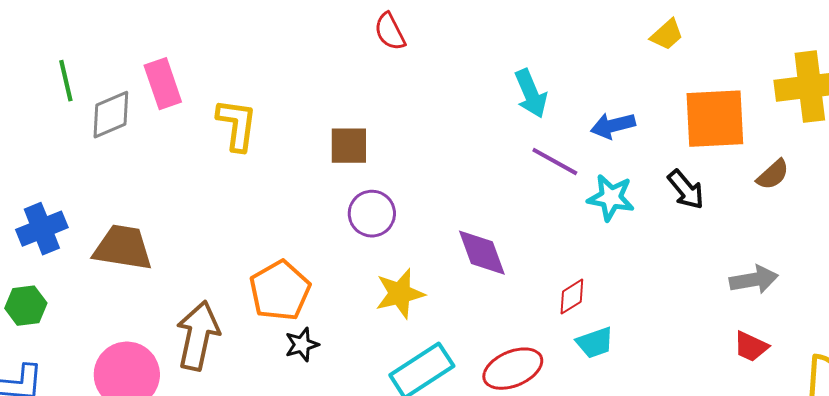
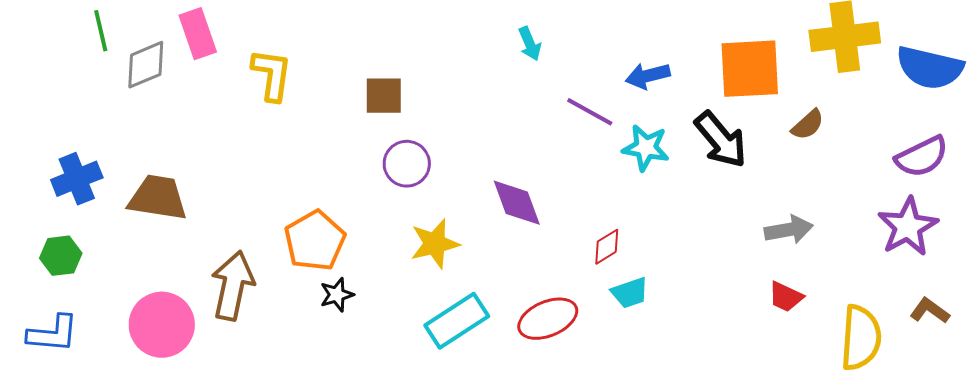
cyan arrow: (531, 94) -> (530, 44), moved, size x0.7
black arrow: (686, 190) -> (721, 140), size x1.4

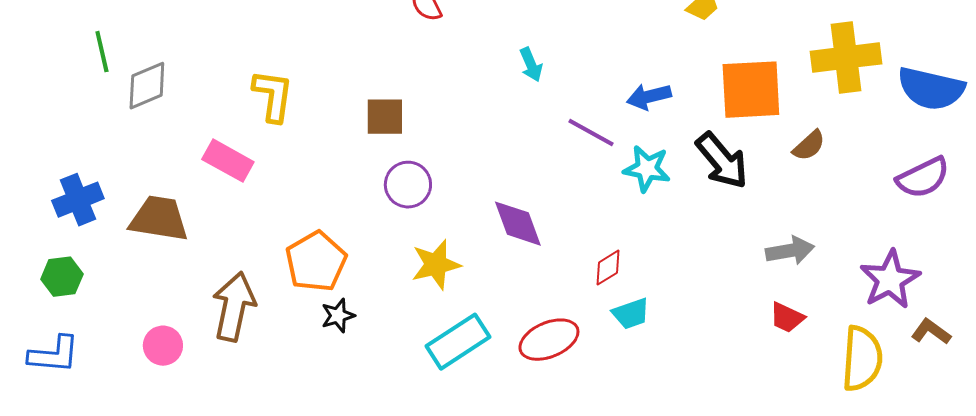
pink rectangle: (198, 34) -> (228, 161), moved, turned -42
purple star: (908, 227) -> (890, 280), moved
pink circle: (162, 325) -> (163, 346), size x0.6

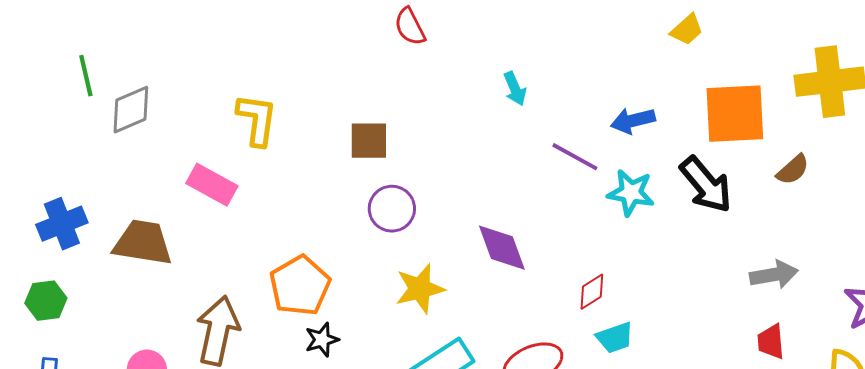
red trapezoid: (787, 318) -> (771, 342), turned 60

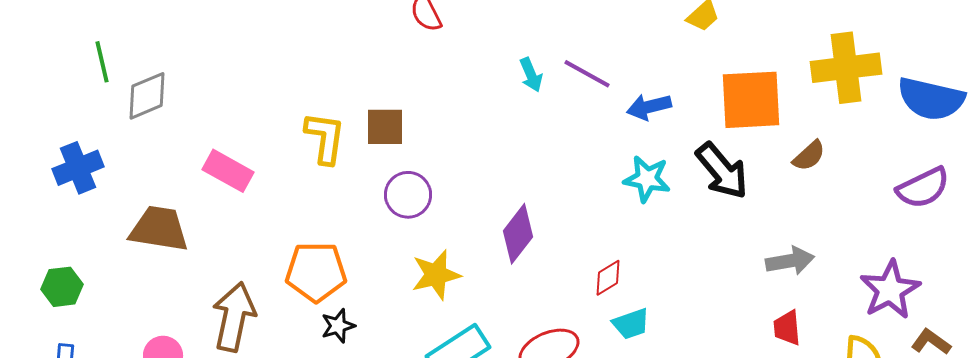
yellow L-shape: (257, 120) -> (325, 138), moved
purple line: (575, 157) -> (587, 74), moved
blue cross: (62, 224) -> (78, 168), moved
purple diamond: (502, 248) -> (518, 234), turned 58
orange pentagon: (300, 286) -> (316, 272), turned 30

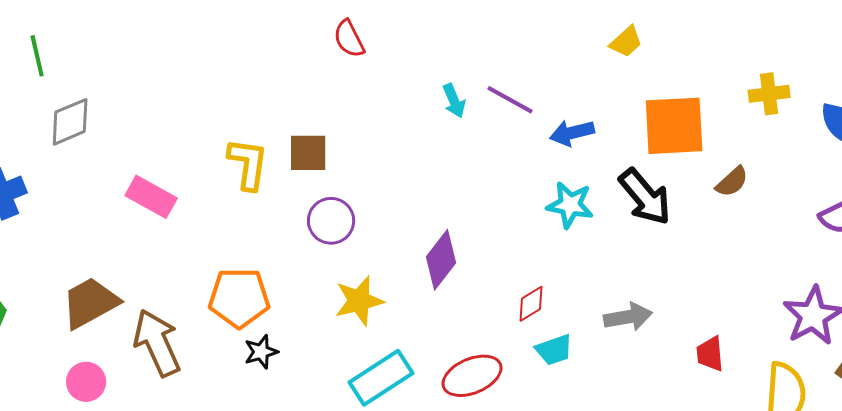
green line: (102, 62) -> (37, 56), moved
yellow cross: (846, 68) -> (769, 94), size x0.6
brown trapezoid: (159, 229) -> (90, 303), moved, turned -38
gray arrow: (790, 261) -> (628, 317), moved
brown arrow: (234, 317) -> (157, 343), turned -36

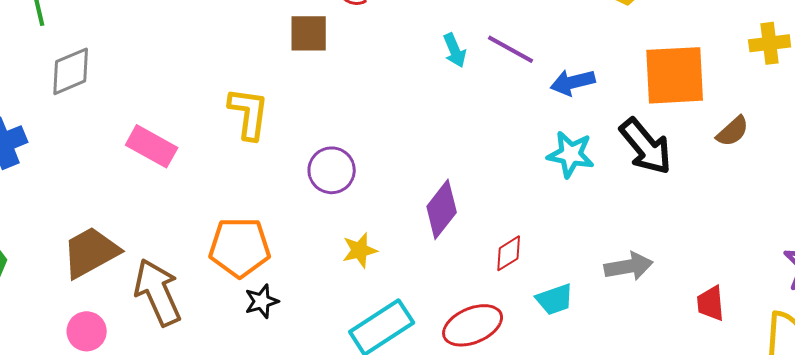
brown square: (308, 153) -> (309, 33), moved
yellow star: (359, 301) -> (360, 250), size x0.7
red diamond: (531, 304) -> (509, 253), moved

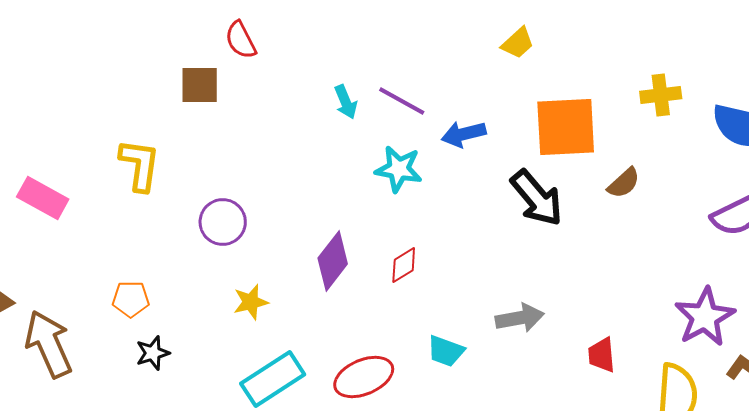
cyan star: (571, 154) -> (399, 169), moved
orange pentagon: (240, 247) -> (131, 299), size x0.6
red diamond: (509, 253) -> (404, 265), moved
cyan trapezoid: (555, 299) -> (446, 351), turned 39

